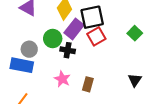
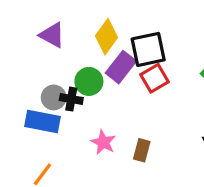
black cross: (68, 50) -> (71, 99), moved

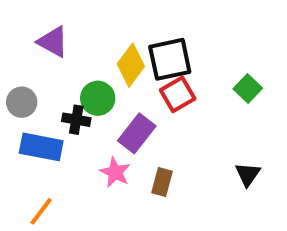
yellow diamond: (106, 37) -> (131, 65), moved
purple rectangle: (121, 67) -> (137, 133), moved
gray circle: (54, 97) -> (22, 102), moved

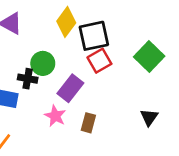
yellow diamond: (131, 65) -> (66, 22), moved
green square: (248, 89) -> (149, 56), size x1.5

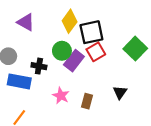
green circle: (43, 63) -> (62, 51), moved
purple rectangle: (70, 88) -> (74, 61), moved
black triangle: (149, 117) -> (120, 92), moved

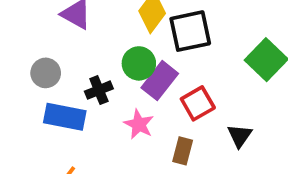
red square: (96, 52) -> (198, 103), moved
black cross: (39, 66) -> (99, 90), turned -32
pink star: (61, 96) -> (139, 124), moved

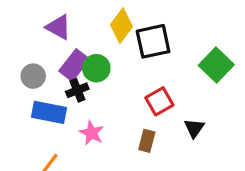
green circle: (139, 63) -> (96, 68), moved
purple rectangle: (160, 81) -> (74, 65), moved
pink star: (139, 124) -> (92, 133), moved

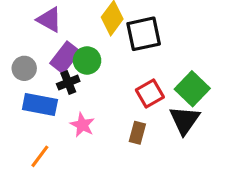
green square: (216, 65) -> (192, 89), moved
black triangle: (194, 128) -> (184, 120), size x1.5

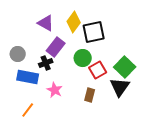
purple triangle: (49, 20) -> (46, 23), moved
purple rectangle: (65, 57) -> (56, 47), moved
green circle: (87, 60) -> (83, 58), moved

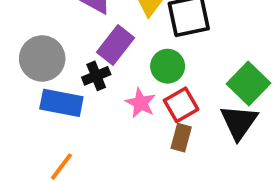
gray circle: (18, 54) -> (42, 58), size x1.5
red square: (98, 70) -> (181, 105), moved
pink star: (55, 90) -> (141, 103), moved

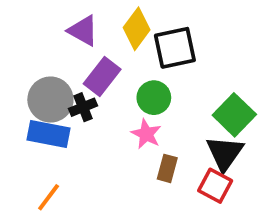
gray circle: (42, 58) -> (50, 100), moved
pink star: (141, 103) -> (146, 134), moved
red square: (181, 105) -> (215, 186), moved, turned -32

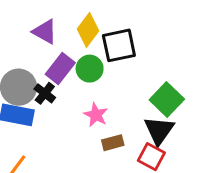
green circle: (154, 98) -> (90, 69), moved
black cross: (83, 107) -> (45, 93), turned -30
brown rectangle: (167, 168) -> (113, 143), turned 60

